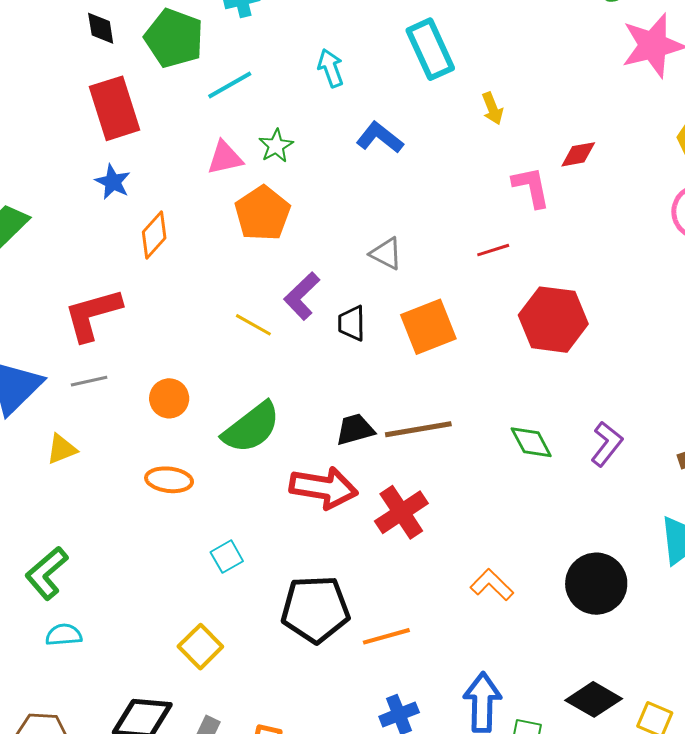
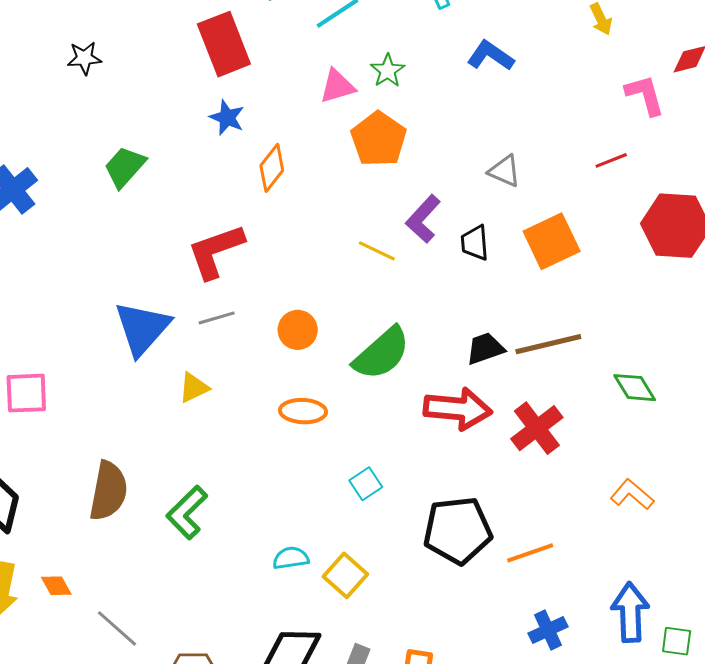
green diamond: (531, 442) -> (635, 388), moved
cyan semicircle: (64, 635) -> (291, 558), moved

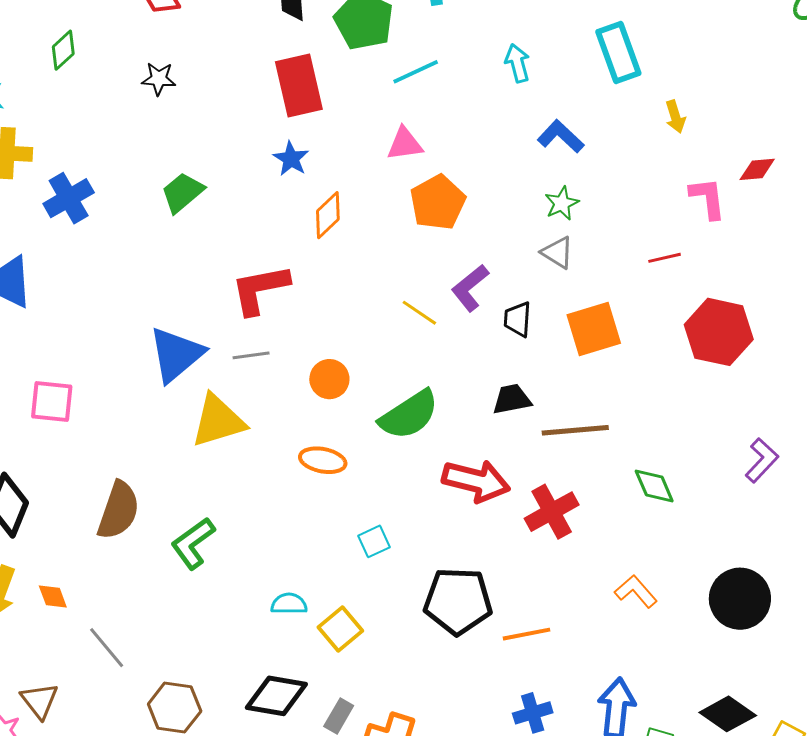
green star: (388, 71) -> (562, 203), moved
black trapezoid: (485, 348) -> (512, 399), moved
yellow triangle: (194, 388) -> (218, 421), size x1.8

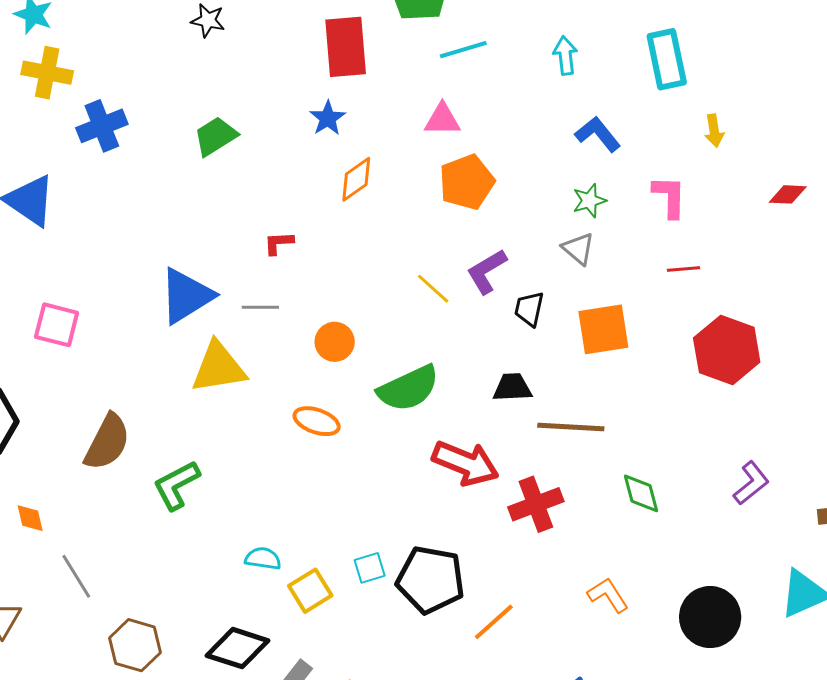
pink L-shape: (708, 198) -> (669, 197), moved
red L-shape: (260, 289) -> (279, 243), size x0.5
cyan square: (374, 541) -> (370, 568), moved
orange line: (526, 634) -> (494, 622), turned -39

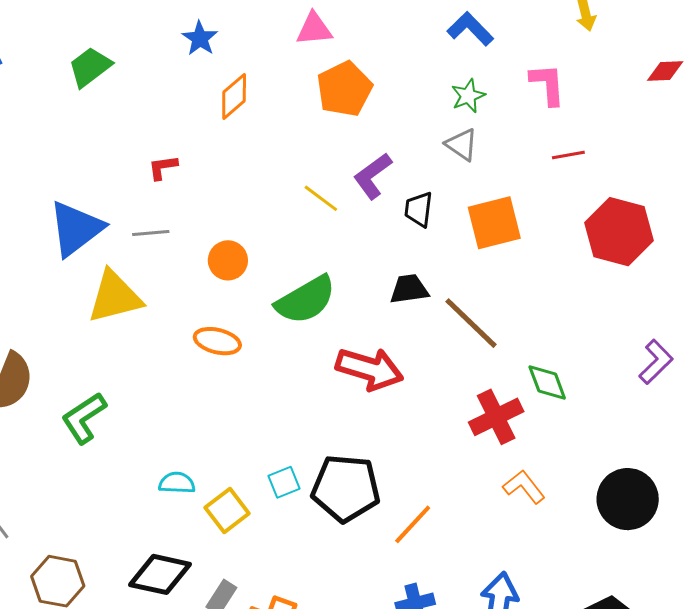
brown line: (571, 427) -> (471, 323), turned 46
red cross: (536, 504) -> (496, 417), moved

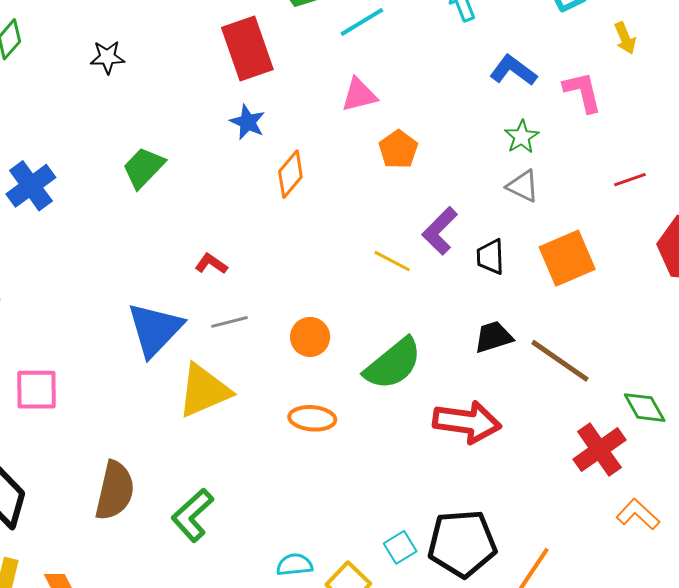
pink L-shape: (548, 84) -> (582, 92), moved
orange pentagon: (344, 89) -> (398, 149), size x0.7
red L-shape: (163, 167) -> (211, 264), moved, turned 52

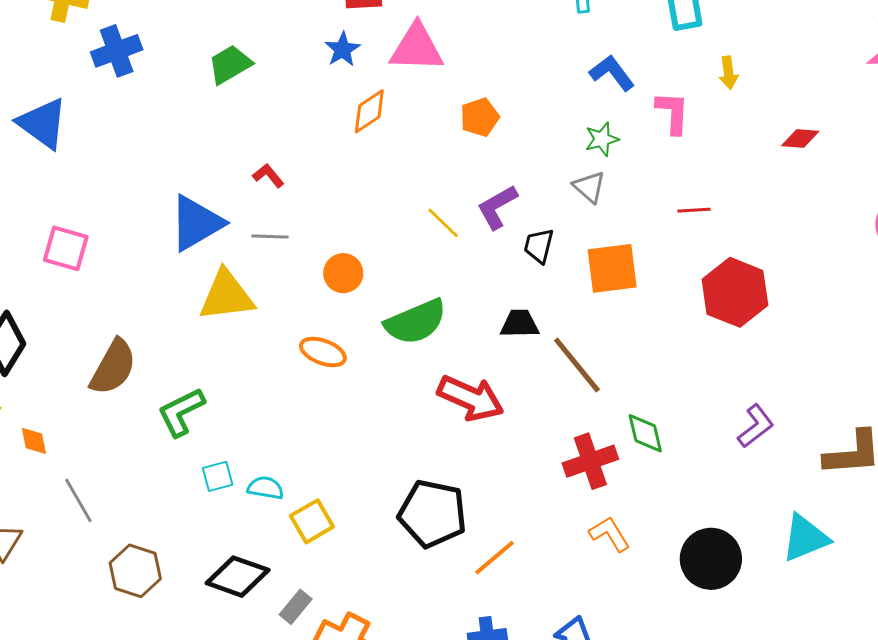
pink triangle: (359, 95) -> (417, 48), moved, size x1.5
cyan square: (400, 547) -> (218, 476), moved

